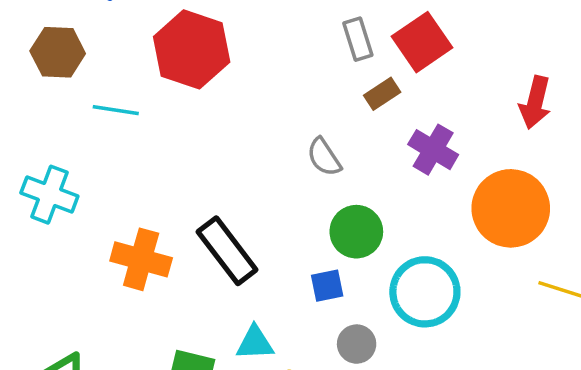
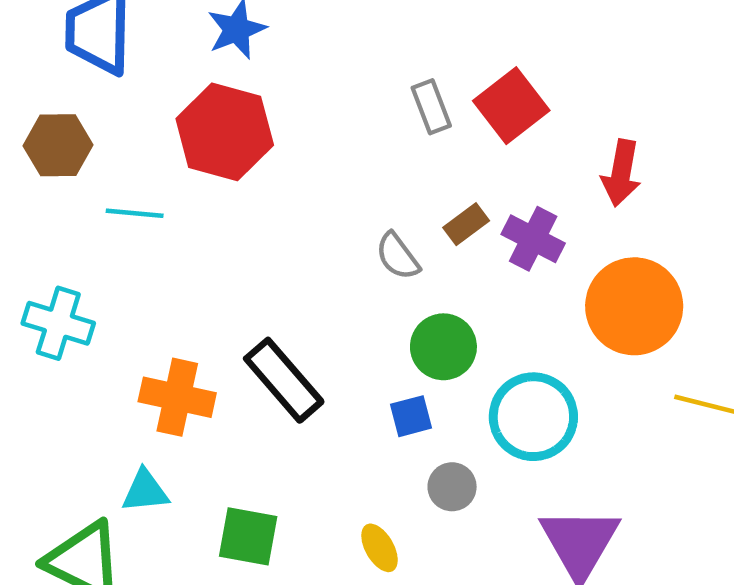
brown rectangle: (382, 94) -> (466, 224), moved
red arrow: (535, 102) -> (621, 173), moved
cyan triangle: (255, 343) -> (145, 491), moved

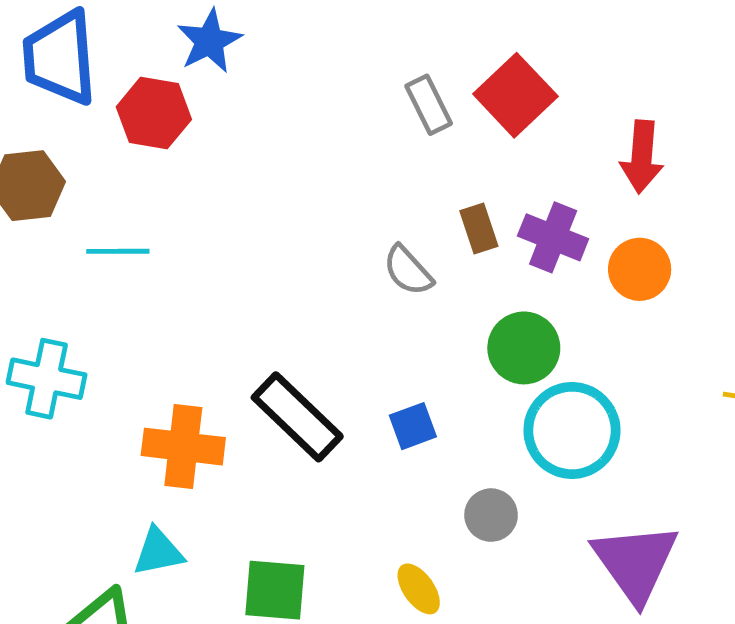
red hexagon: (225, 132) -> (154, 113), moved, size x0.7
brown rectangle: (466, 224) -> (479, 228), turned -66
orange circle: (634, 306) -> (640, 269), moved, size x0.6
green circle: (443, 347) -> (524, 348), moved
blue square: (411, 416) -> (413, 426), moved

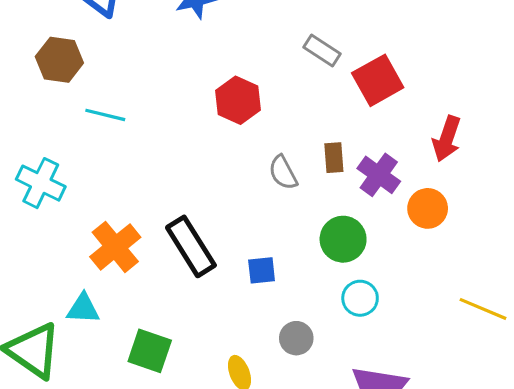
gray rectangle: (429, 105) -> (322, 51), moved, turned -45
red hexagon: (154, 113) -> (238, 100), moved
cyan circle: (572, 430) -> (360, 298), size x0.6
orange cross: (183, 447) -> (115, 247), turned 30

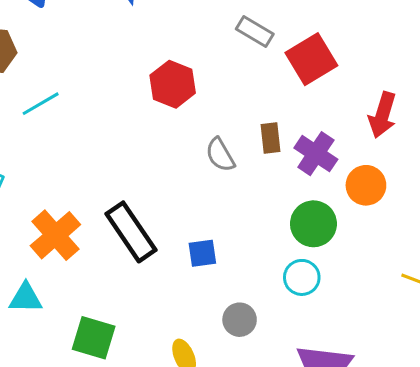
cyan line: (105, 115) -> (41, 104), turned -42
green circle: (343, 239) -> (313, 224), moved

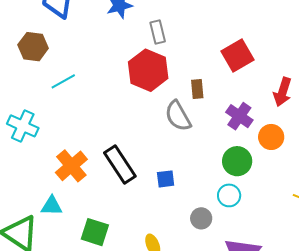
gray rectangle: (255, 31) -> (158, 32), moved, turned 45
red hexagon: (173, 84) -> (148, 70), size x1.4
brown rectangle: (271, 138) -> (197, 89), moved
gray semicircle: (220, 155) -> (178, 116), size x1.4
gray circle: (240, 320) -> (201, 218), moved

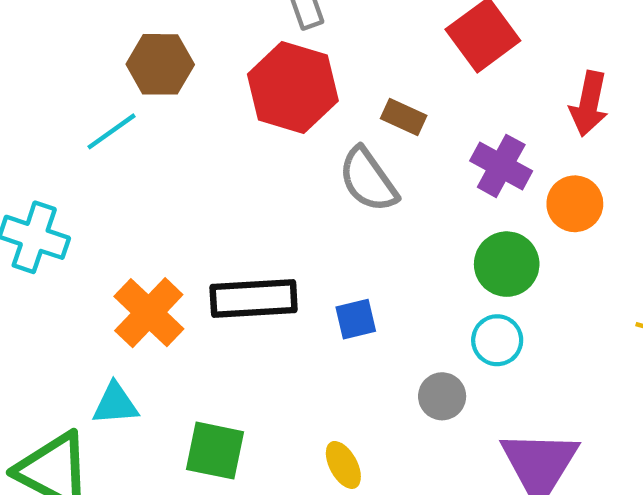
brown hexagon: (33, 47) -> (160, 64), moved
brown rectangle: (197, 89) -> (404, 117), turned -54
black rectangle: (120, 165) -> (254, 298), turned -54

